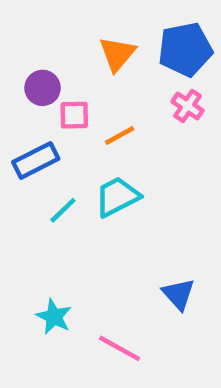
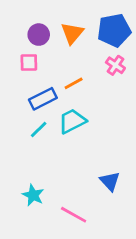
purple circle: (43, 88) -> (39, 35), moved
pink square: (74, 115) -> (29, 62), moved
blue rectangle: (36, 160) -> (43, 99), moved

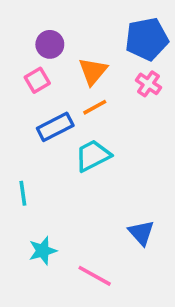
orange triangle: (72, 33) -> (93, 71), moved
pink square: (29, 62) -> (37, 80), turned -30
cyan line: (39, 130) -> (23, 193), moved, turned -54
cyan star: (33, 195) -> (43, 251), turned 30

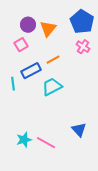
blue pentagon: (147, 39) -> (82, 22), turned -30
orange triangle: (93, 71) -> (48, 29), moved
cyan line: (23, 193) -> (13, 84), moved
pink line: (95, 276) -> (46, 143), moved

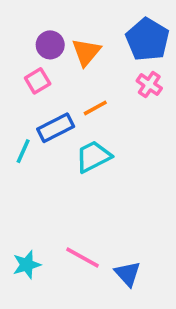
cyan line: (13, 84) -> (23, 151), turned 32
blue triangle: (79, 130) -> (128, 274), moved
cyan star: (24, 140) -> (27, 265), moved

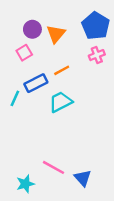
pink cross: (149, 85) -> (97, 55), turned 35
cyan star: (27, 265) -> (25, 184), moved

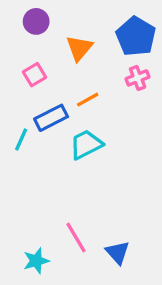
purple circle: (32, 29) -> (36, 21), moved
pink line: (53, 167) -> (76, 238), turned 30

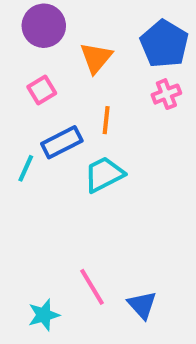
purple circle: (36, 21) -> (44, 26), size x1.4
orange line: (88, 100) -> (106, 120), turned -55

